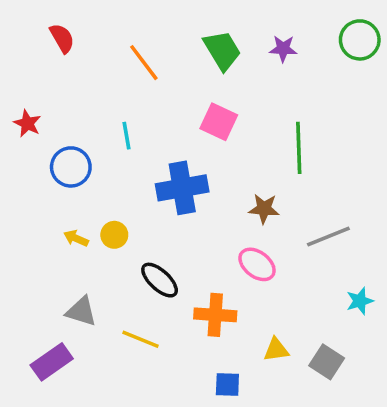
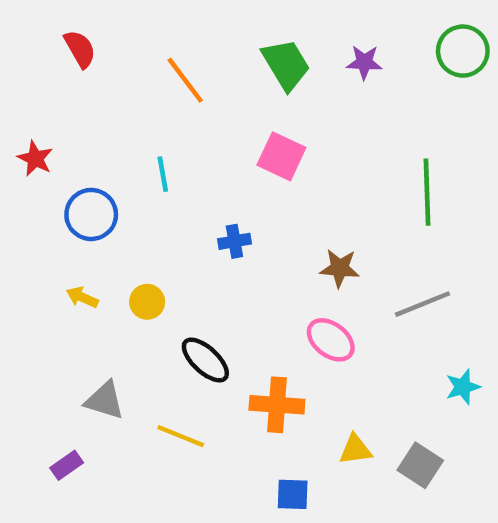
green line: (299, 148) -> (427, 192), moved
blue cross: (182, 188) -> (234, 241), size x0.5
yellow arrow: (76, 238) -> (82, 297), moved
purple rectangle: (52, 362) -> (67, 465), size x0.6

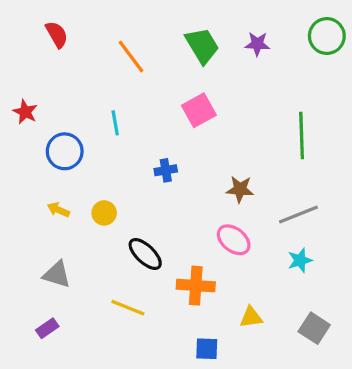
pink square: (281, 156) -> (199, 110), turned 36
cyan star: (463, 387) -> (300, 260), moved
gray triangle: (105, 400) -> (57, 275), moved
gray square: (420, 465) -> (314, 328), moved

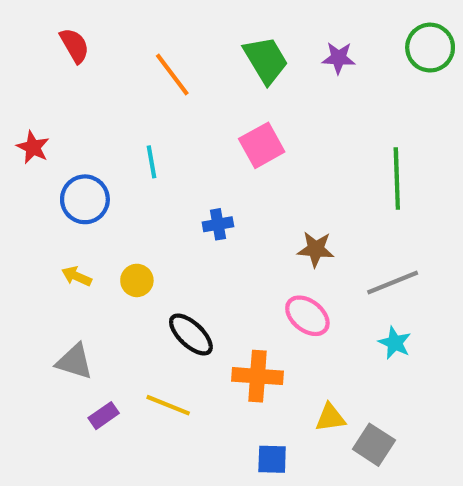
cyan star: (300, 260) -> (395, 343), turned -30
purple rectangle: (47, 328) -> (104, 416), moved
gray square: (314, 328) -> (374, 445), moved

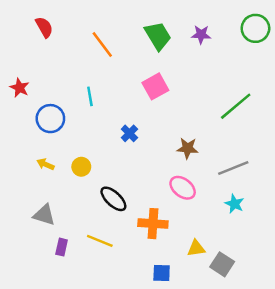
green line: (397, 179) -> (236, 106), turned 52
blue cross: (218, 224) -> (129, 133), turned -35
purple rectangle: (104, 416) -> (62, 247), turned -42

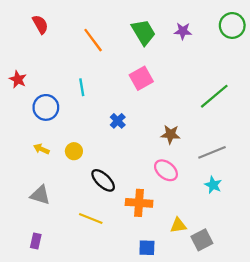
purple rectangle: (62, 247) -> (36, 241), moved
gray square: (222, 264) -> (202, 240), turned 30

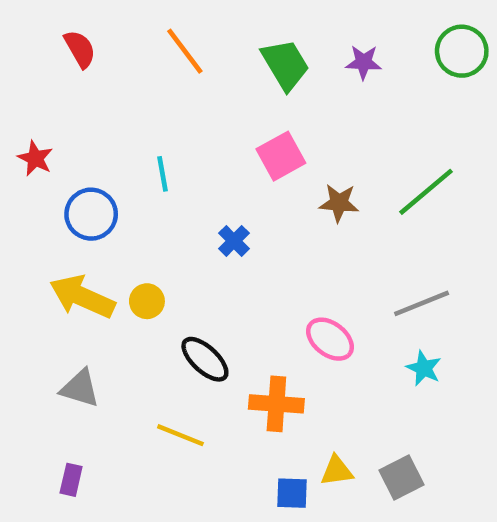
orange line: (93, 40) -> (185, 51), moved
brown star: (170, 134) -> (339, 203), moved
yellow arrow: (41, 149) -> (82, 297), size x2.0
yellow triangle: (178, 225) -> (337, 471), moved

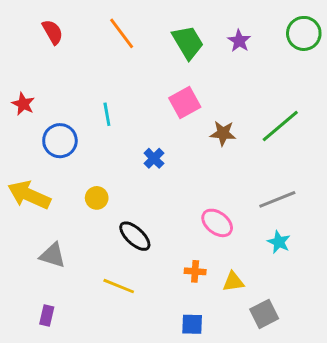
purple star: (363, 62) -> (239, 41), turned 30
yellow arrow: (82, 297) -> (29, 195), moved
orange cross: (276, 404) -> (195, 271), moved, size x0.6
yellow triangle: (337, 471) -> (233, 282), moved

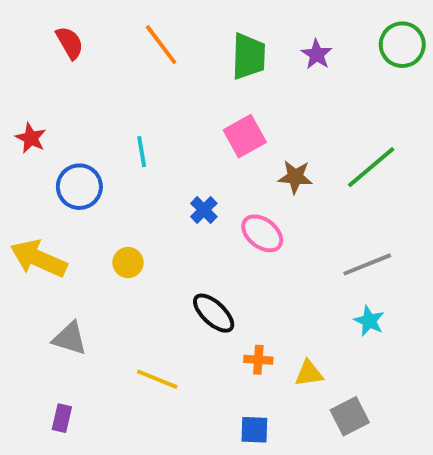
green trapezoid: (188, 42) -> (249, 56), turned 33
pink ellipse: (217, 223) -> (262, 233), moved
black ellipse: (135, 236) -> (214, 313), moved

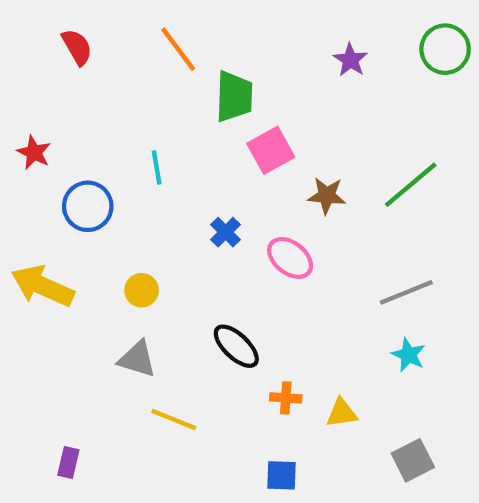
green trapezoid: (249, 56) -> (234, 97), moved
gray triangle: (70, 338) -> (137, 359), moved
gray square: (350, 416) -> (413, 460), moved

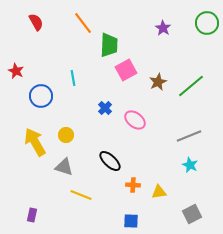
brown star: (327, 196) -> (158, 82), moved, turned -30
yellow arrow: (43, 286) -> (35, 142), moved, turned 36

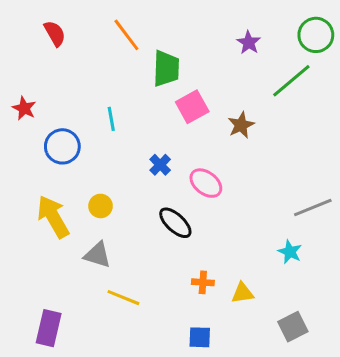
green line: (191, 86) -> (291, 81), moved
gray line: (189, 136) -> (313, 208), moved
black ellipse: (110, 161) -> (175, 223), moved
purple rectangle: (32, 215) -> (49, 328), size x1.6

